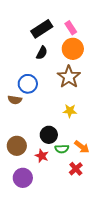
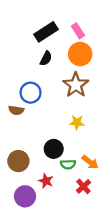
red star: (42, 156) -> (46, 181), moved

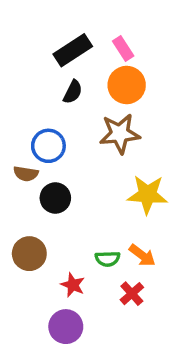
brown star: (76, 85) -> (120, 134), turned 30
yellow star: (77, 122) -> (147, 195), moved, size x1.6
black circle: (54, 149) -> (55, 198), moved
purple circle: (25, 196) -> (66, 327), moved

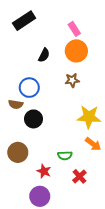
black rectangle: (73, 50) -> (24, 21), moved
brown star: (120, 134) -> (72, 80), size x0.6
orange arrow: (142, 255) -> (93, 144), moved

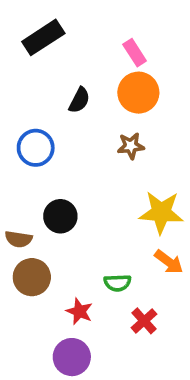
blue circle: (29, 88) -> (36, 148), moved
brown semicircle: (16, 104) -> (19, 239), moved

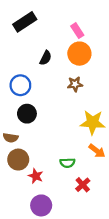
black circle: (60, 216) -> (27, 114), moved
red star: (79, 311) -> (36, 176), moved

